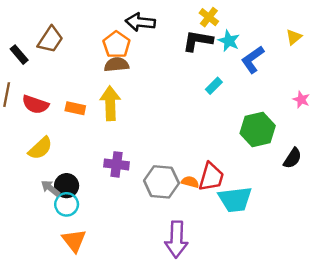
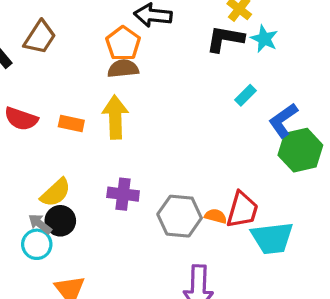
blue L-shape: (253, 60) -> (283, 120), moved
yellow semicircle: (40, 148) -> (56, 193), moved
cyan circle: (67, 204) -> (37, 244), moved

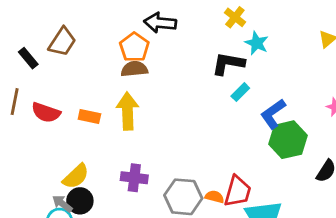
black L-shape: (225, 39) -> (228, 64), moved

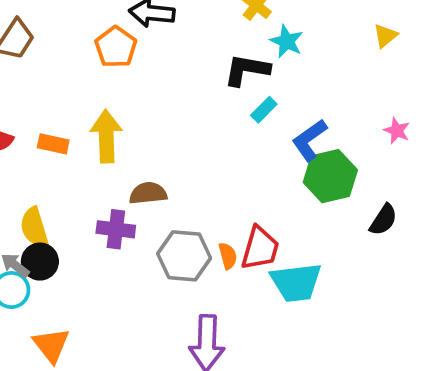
brown semicircle: (134, 69) -> (148, 193), moved
yellow semicircle: (76, 176) -> (34, 227), turned 116
orange semicircle: (215, 197) -> (228, 256), turned 60

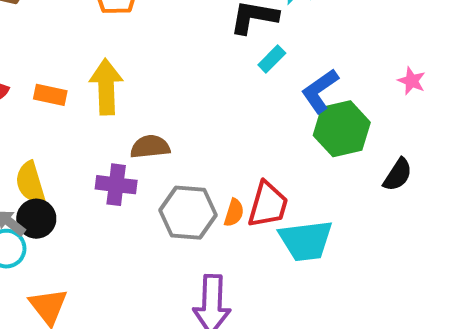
orange semicircle: (228, 256) -> (234, 213), turned 32

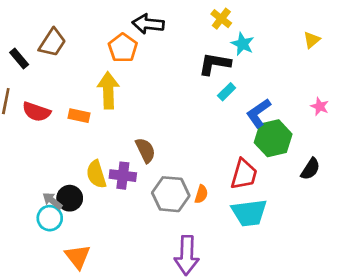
yellow arrow: (106, 87) -> (108, 90), moved
brown semicircle: (150, 147) -> (145, 150), turned 70
yellow semicircle: (30, 183) -> (96, 174), moved
red trapezoid: (268, 205) -> (244, 174), moved

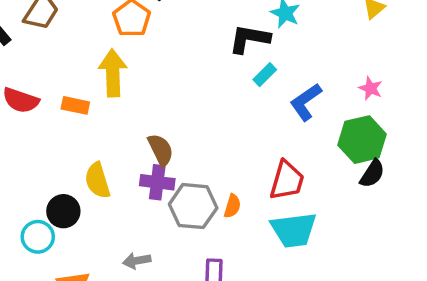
pink star: (320, 106) -> (371, 88), moved
green hexagon: (273, 138) -> (362, 140), moved
purple cross: (123, 176) -> (157, 182), moved
gray arrow: (52, 201) -> (137, 261), moved, turned -48

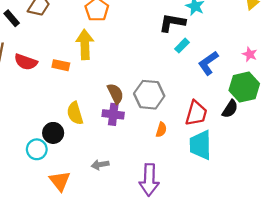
black semicircle: (372, 174) -> (230, 109), moved
gray hexagon: (193, 206) -> (149, 95), moved
cyan trapezoid: (294, 230) -> (201, 145), turned 96

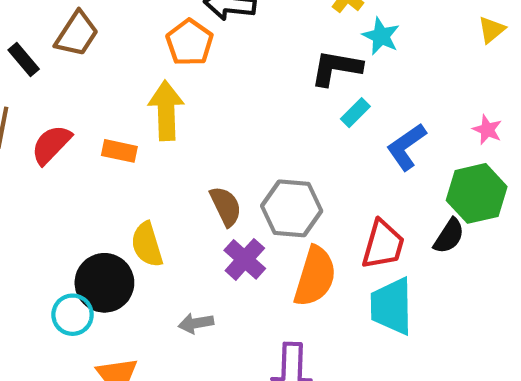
red semicircle: (26, 62) -> (51, 145), turned 115
purple cross: (113, 114) -> (245, 259), moved, turned 35
orange semicircle: (161, 130) -> (315, 276), size x2.0
black circle: (53, 133) -> (104, 283), size x1.4
gray arrow: (100, 165) -> (196, 323), moved

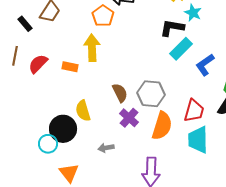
cyan rectangle: (355, 113) -> (181, 49), size x1.6

